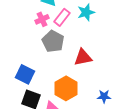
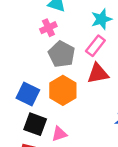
pink rectangle: (62, 17) -> (95, 46), moved
orange hexagon: (66, 88) -> (63, 90), moved

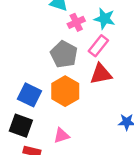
cyan star: (101, 19) -> (105, 19), turned 30
pink cross: (48, 28) -> (76, 22), moved
black square: (35, 124) -> (21, 126), moved

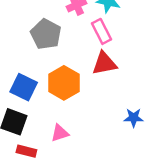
pink rectangle: (98, 46) -> (102, 31), turned -65
gray pentagon: (64, 54) -> (46, 34), moved

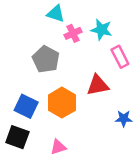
pink rectangle: (102, 31) -> (120, 57), moved
blue star: (134, 118) -> (124, 119), moved

